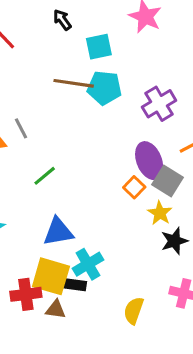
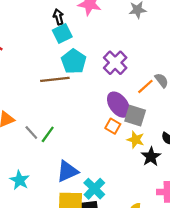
black arrow: (62, 20) -> (58, 17), moved, turned 35
brown line: (74, 83) -> (55, 79), moved
cyan pentagon: (104, 88) -> (74, 61), turned -30
gray line: (21, 128) -> (31, 132), moved

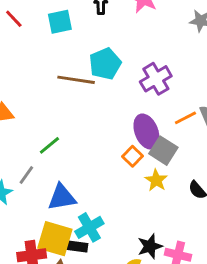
cyan square: (62, 33) -> (60, 22), moved
gray line: (31, 132) -> (26, 175), moved, turned 63
black star: (151, 157) -> (150, 246), moved

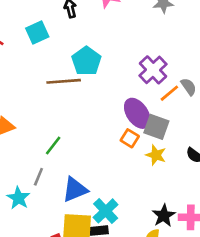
purple cross: (156, 79) -> (153, 70), moved

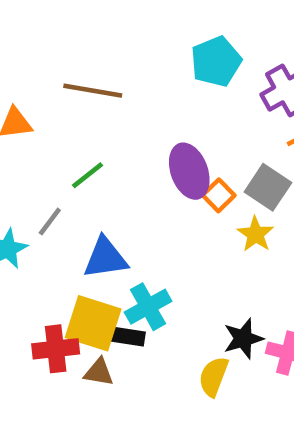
cyan pentagon: (86, 61) -> (216, 61), moved
brown line: (64, 81) -> (93, 91), moved
purple ellipse: (137, 113) -> (189, 171), moved

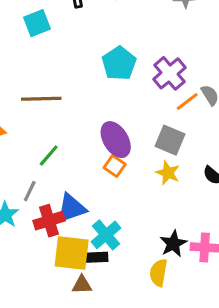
orange square: (219, 195) -> (115, 166), moved
red cross: (56, 349) -> (49, 221), moved

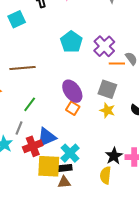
orange line: (187, 101) -> (117, 64), turned 42
brown triangle: (82, 285) -> (64, 182), moved

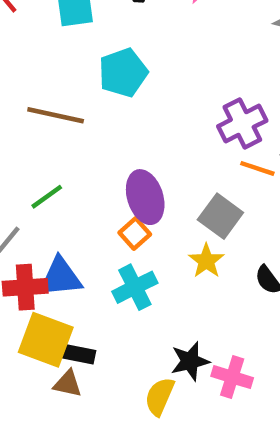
cyan pentagon: (71, 42) -> (123, 73), moved
cyan cross: (70, 153) -> (135, 287), moved

